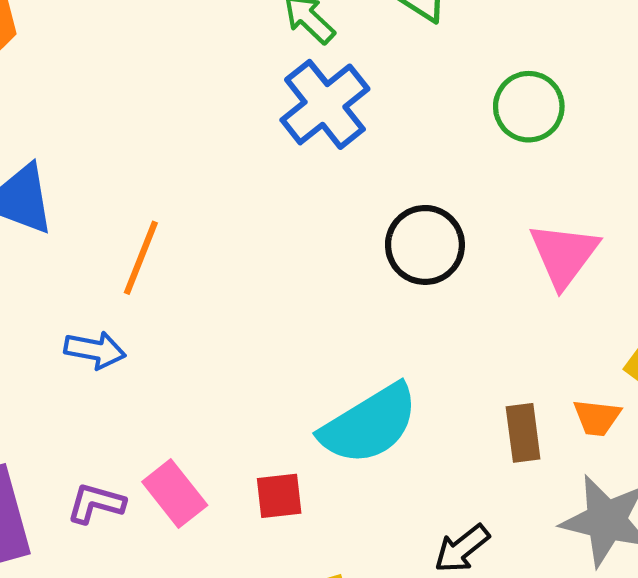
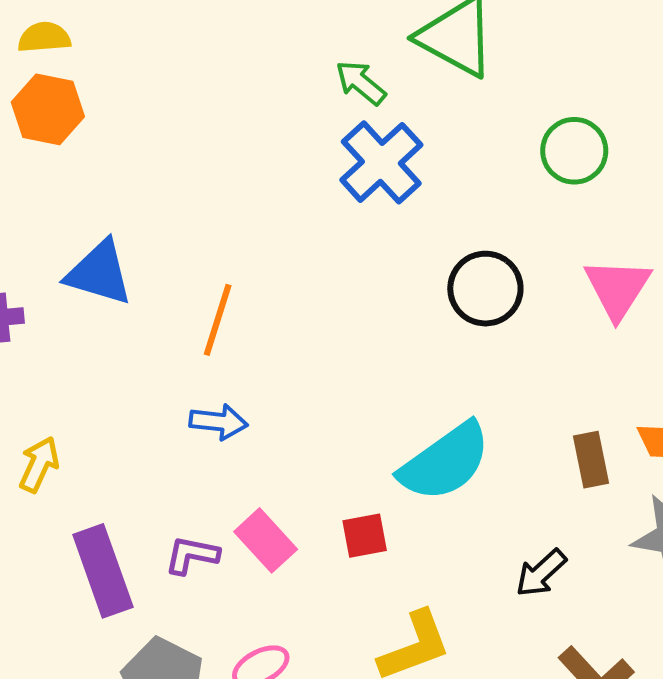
blue arrow: (95, 350) -> (219, 422), moved

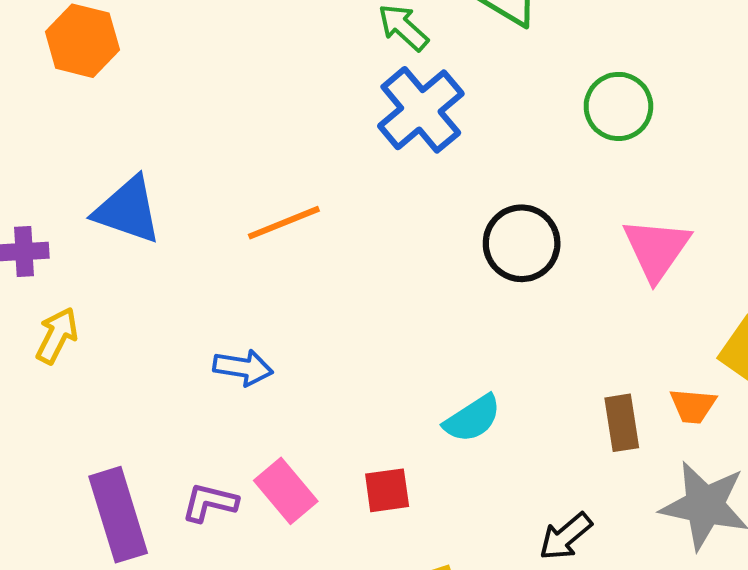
orange line: (218, 320) -> (284, 223), moved, turned 48
cyan semicircle: (445, 462) -> (472, 419), size x0.6
yellow arrow: (39, 464) -> (57, 336), moved

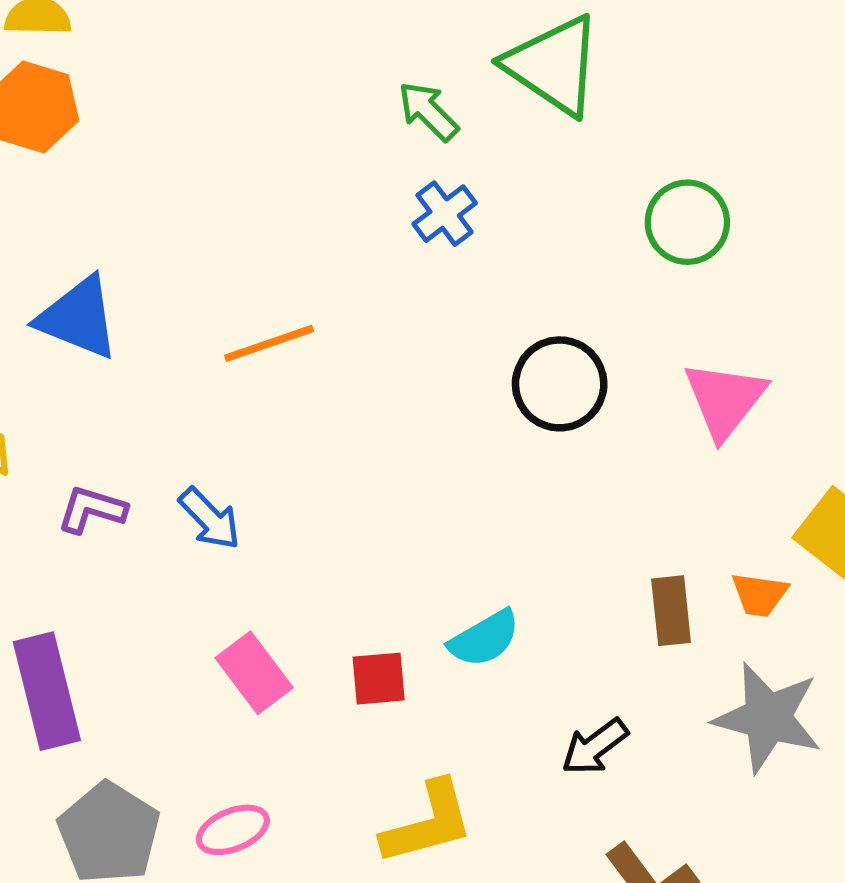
blue cross: (421, 110) -> (445, 214), size x0.6
blue arrow: (243, 368) -> (210, 519), turned 34
cyan semicircle: (472, 419) -> (484, 639), moved
purple L-shape: (210, 503) -> (92, 510), moved

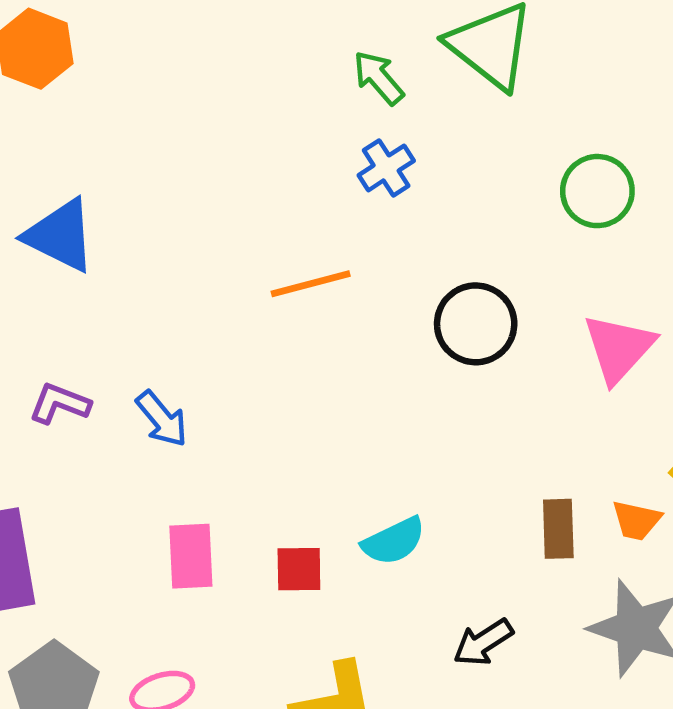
orange line: (269, 343) -> (311, 284), moved
pink rectangle: (254, 673) -> (191, 556), turned 30

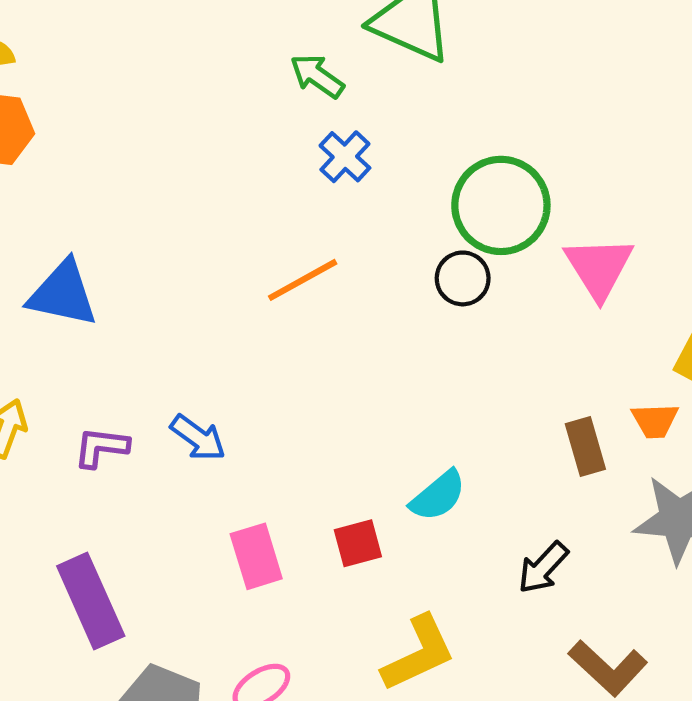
green circle: (597, 191) -> (501, 205), moved, size x1.4
black circle: (476, 324) -> (463, 278), size x0.7

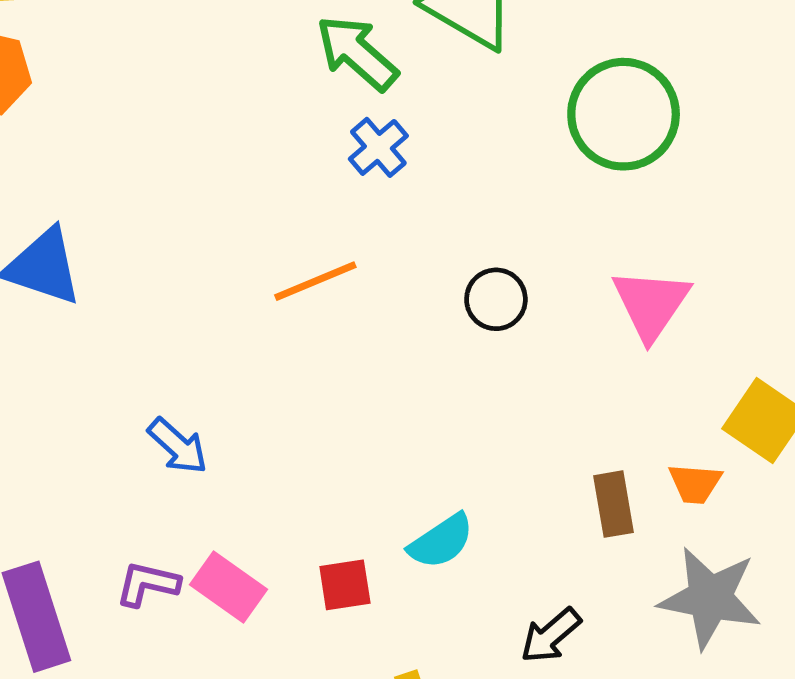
green arrow: (317, 76) -> (357, 53), size x1.4
green circle: (501, 205) -> (624, 114), moved
purple L-shape: (101, 447) -> (148, 584), moved
pink rectangle: (256, 556) -> (229, 587), turned -44

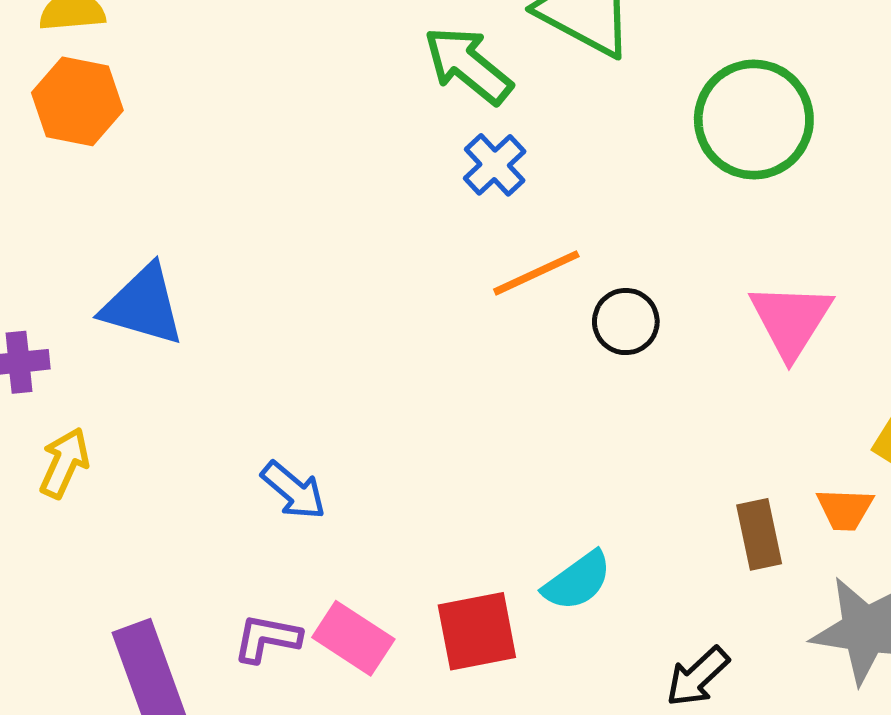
orange line: (315, 281) -> (536, 273), moved
red square: (345, 585) -> (477, 631), size x1.4

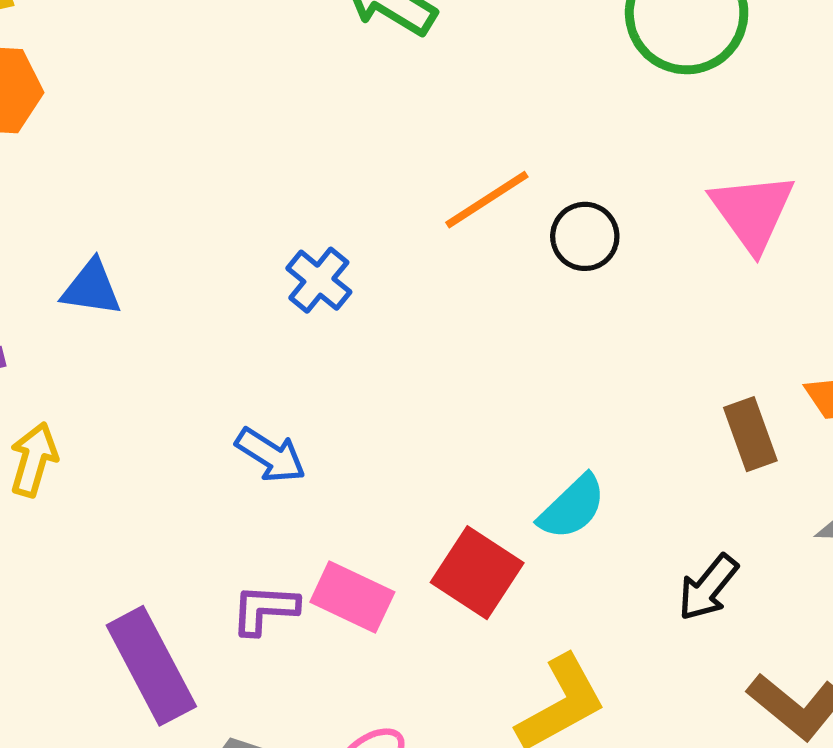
blue cross: (495, 165) -> (319, 280), moved
blue triangle: (143, 305) -> (92, 288), size x0.7
red square: (477, 631) -> (477, 573), turned -38

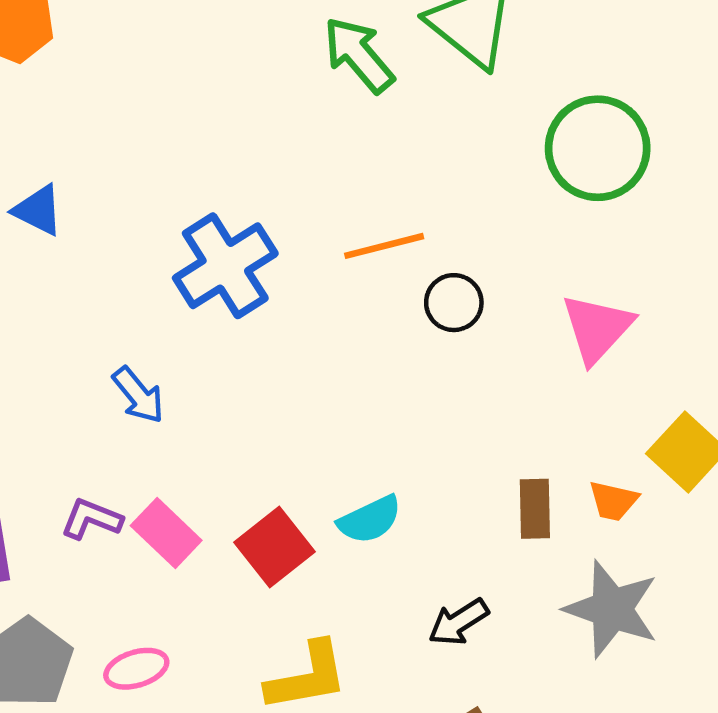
blue cross: (319, 280) -> (225, 266), size x1.8

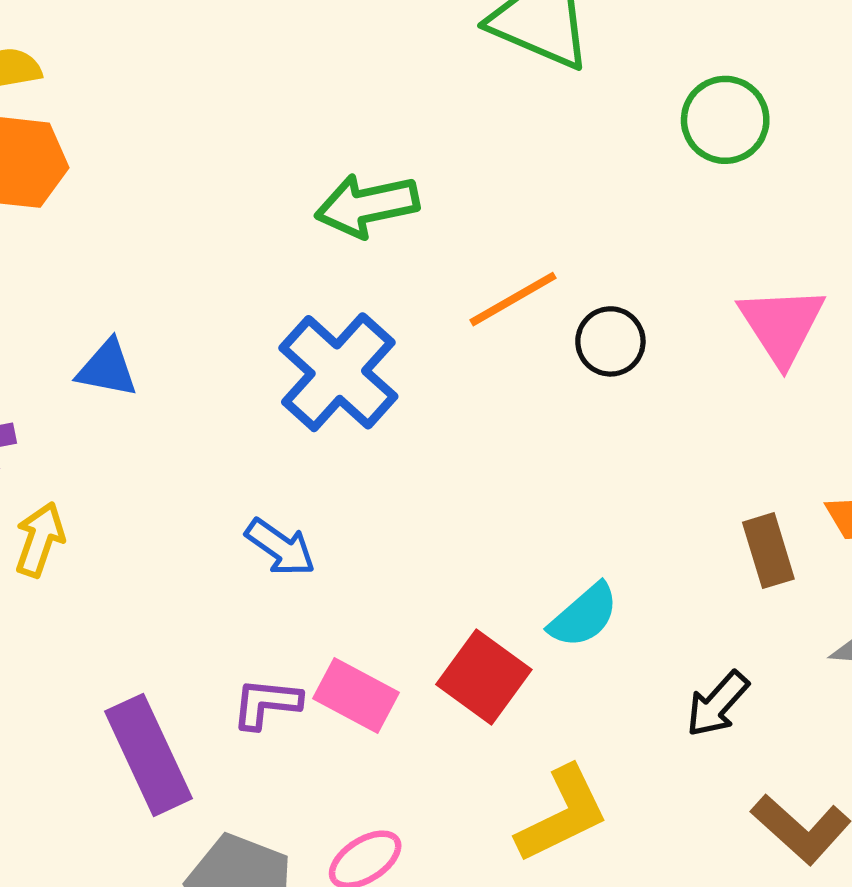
green arrow: (359, 55) -> (367, 205), moved, turned -46
green circle: (598, 148) -> (725, 120), size x0.7

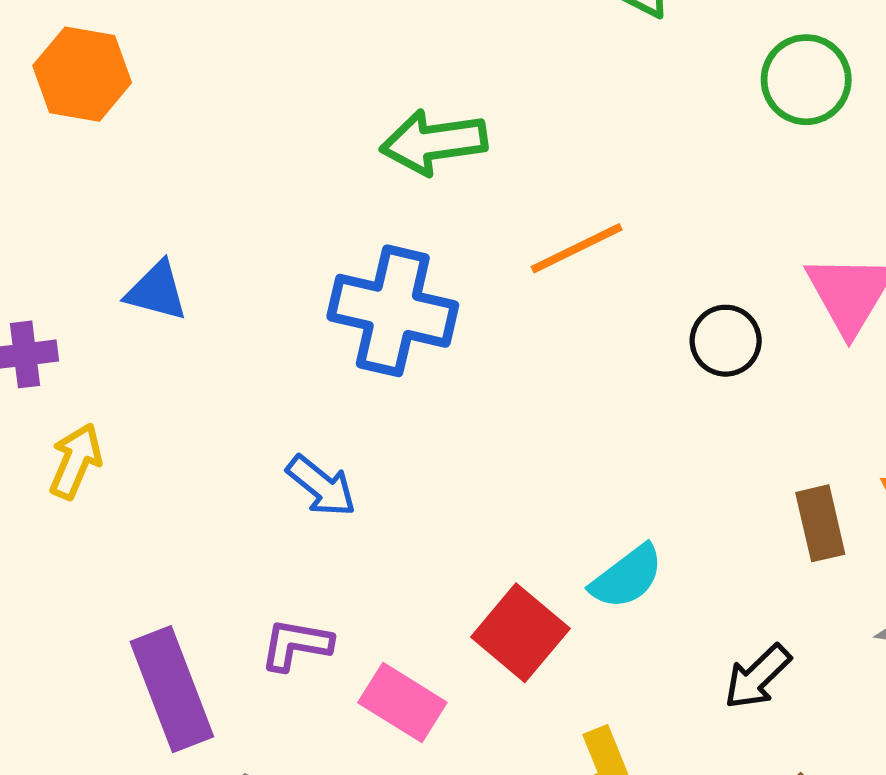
black circle: (610, 341) -> (726, 341), moved
blue cross: (338, 372) -> (393, 311), turned -33
pink rectangle: (356, 695) -> (402, 702), moved

